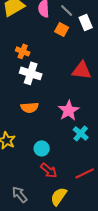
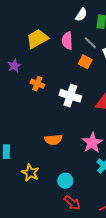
orange cross: (23, 51) -> (37, 84), moved
white cross: (31, 73) -> (70, 96), moved

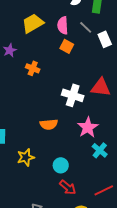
orange square: (85, 62) -> (67, 46), moved
white cross: (70, 96) -> (73, 95), moved
yellow star: (30, 173) -> (26, 157), turned 30

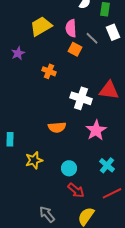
gray line: (86, 27) -> (92, 38), moved
white rectangle: (105, 39) -> (113, 32), moved
orange cross: (33, 68) -> (49, 71), moved
cyan cross: (100, 150) -> (107, 165), moved

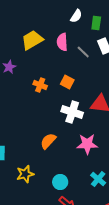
orange square: (75, 49) -> (67, 82), moved
orange semicircle: (57, 127) -> (48, 141), turned 138
pink star: (96, 130) -> (87, 144), turned 30

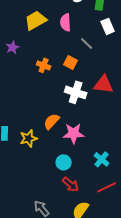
gray line: (83, 52) -> (87, 43), moved
pink star: (87, 144) -> (74, 133), moved
yellow star: (25, 174) -> (29, 138), moved

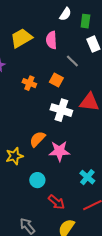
cyan circle: (64, 162) -> (37, 180), moved

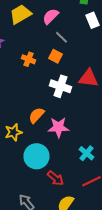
pink semicircle: (51, 40) -> (50, 16), turned 48
gray line: (72, 61) -> (62, 37), moved
cyan circle: (37, 180) -> (36, 156), size x1.6

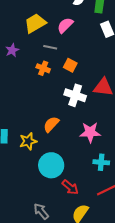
gray line: (62, 37) -> (50, 47), moved, turned -32
pink star: (58, 127) -> (90, 132), moved
cyan cross: (86, 153) -> (101, 162), turned -35

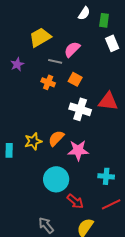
pink semicircle: (65, 25) -> (72, 49), moved
pink star: (90, 132) -> (78, 150), moved
yellow star: (28, 141) -> (33, 141), moved

